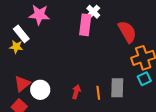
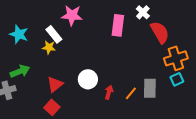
white cross: (93, 12) -> (143, 12), moved
white circle: (40, 90) -> (88, 79), moved
orange line: (98, 93) -> (131, 93), turned 48

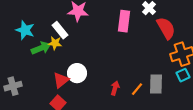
green arrow: (20, 71) -> (41, 48), moved
white circle: (88, 79) -> (77, 73), moved

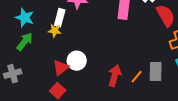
white rectangle: (60, 30) -> (60, 18), turned 54
green arrow: (41, 48) -> (25, 42), moved, turned -30
red arrow: (115, 88) -> (115, 76), size x1.5

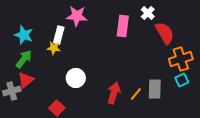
red triangle: (61, 68) -> (26, 80), moved

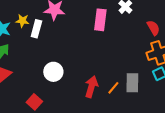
red semicircle: (165, 33) -> (153, 28), moved, size x0.7
yellow star: (54, 48) -> (22, 21), moved

